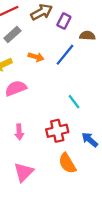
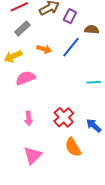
cyan line: (74, 102) -> (94, 82), moved, turned -56
red cross: (57, 131) -> (64, 117), turned -30

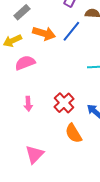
orange arrow: (44, 49) -> (44, 33), size x1.5
pink triangle: (33, 156) -> (35, 154), moved

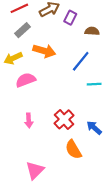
blue line: (71, 31) -> (81, 61), moved

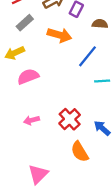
orange arrow: (44, 51) -> (59, 35), moved
pink arrow: (29, 120) -> (31, 120), turned 80

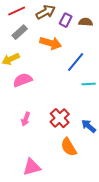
brown semicircle: (100, 24) -> (86, 22), moved
pink arrow: (31, 120) -> (26, 119), turned -56
pink triangle: (38, 174) -> (32, 167), turned 30

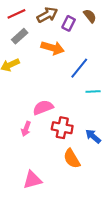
brown semicircle: (86, 22) -> (90, 16), moved, turned 48
pink semicircle: (23, 80) -> (43, 108), moved
red cross: (60, 118) -> (62, 128), turned -36

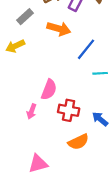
pink semicircle: (43, 108) -> (49, 90), turned 132
orange semicircle: (72, 159) -> (78, 142), turned -84

